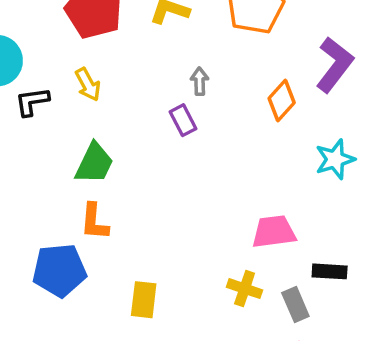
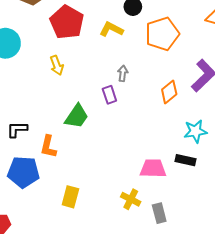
black L-shape: (32, 102) -> (17, 129), moved
green trapezoid: (94, 163) -> (77, 116), moved
black rectangle: (330, 271) -> (186, 160), moved

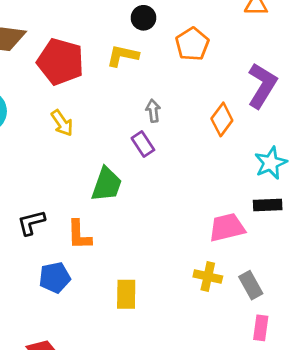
orange pentagon: (162, 34) -> (192, 44), size x0.7
blue pentagon: (23, 172) -> (55, 277), size x0.7

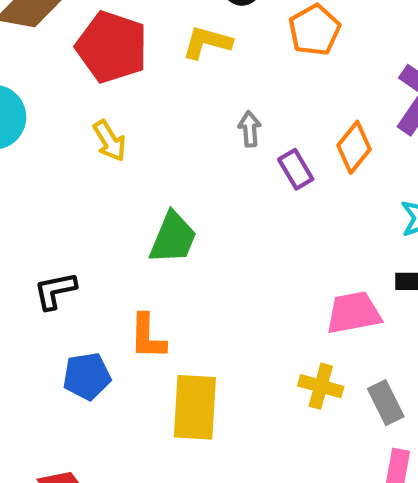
purple rectangle: (143, 144) -> (296, 169), moved
orange L-shape: (79, 235) -> (147, 337), moved
yellow rectangle: (126, 294) -> (195, 407), size x1.4

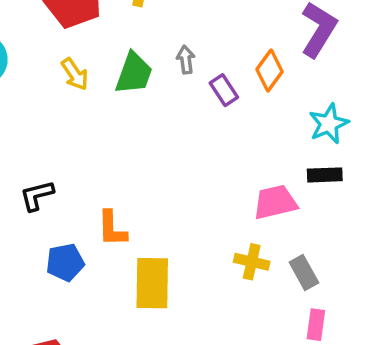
green trapezoid: (173, 238) -> (134, 73), moved

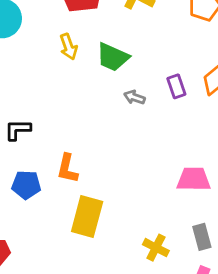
gray arrow: (186, 60) -> (134, 97), moved, turned -78
green trapezoid: (134, 73) -> (113, 57), turned 80
yellow cross: (252, 262) -> (156, 248), moved

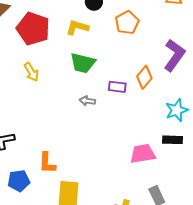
green trapezoid: (113, 57) -> (83, 63), moved
purple rectangle: (176, 86) -> (117, 87), turned -54

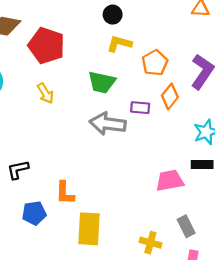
orange pentagon: (127, 23) -> (155, 63), moved
yellow L-shape: (77, 27) -> (119, 44), moved
gray arrow: (87, 101) -> (108, 124), size x2.0

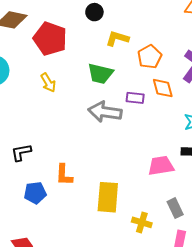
black circle: (113, 15) -> (94, 12), moved
orange diamond: (170, 96) -> (163, 88), turned -55
yellow rectangle: (89, 229) -> (108, 197), moved

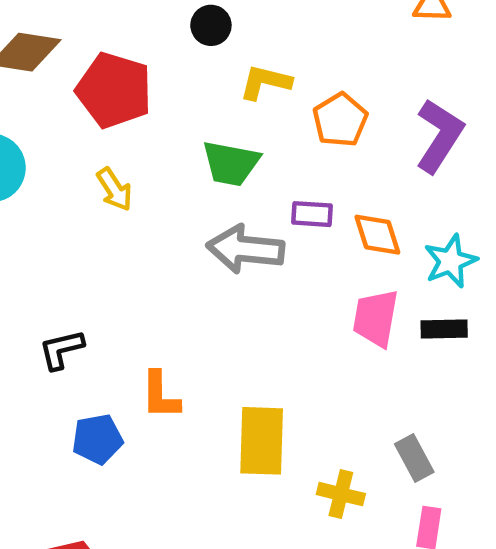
orange diamond: (163, 88) -> (377, 235), moved
pink trapezoid: (161, 166) -> (376, 318), moved, turned -68

